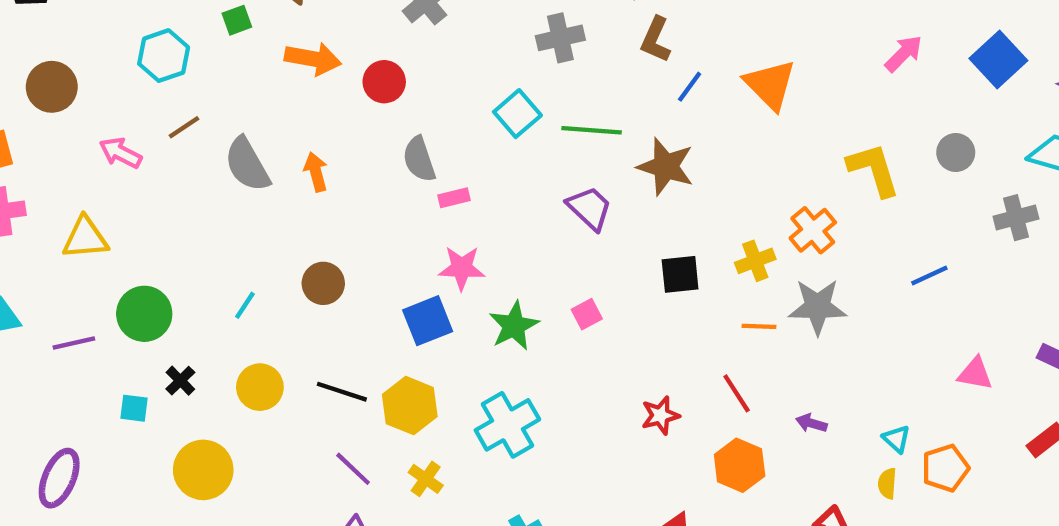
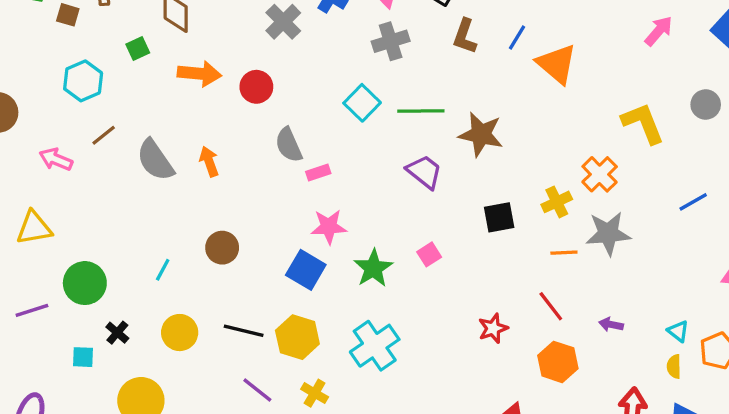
blue line: (690, 87) -> (517, 38), moved
blue square: (428, 321) -> (306, 270), turned -33

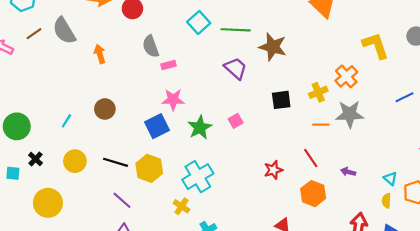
gray semicircle: (155, 160) -> (64, 31), moved
blue square: (306, 270) -> (157, 126), turned 30
yellow cross: (315, 393) -> (181, 206), moved

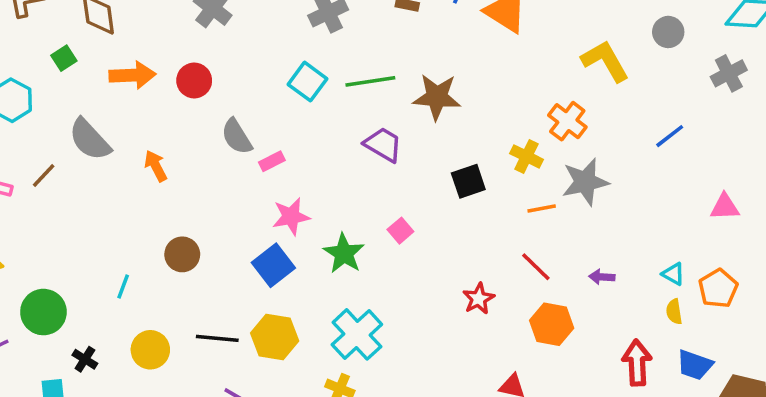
brown line: (34, 34) -> (44, 175), moved
yellow cross: (318, 92) -> (527, 156), turned -30

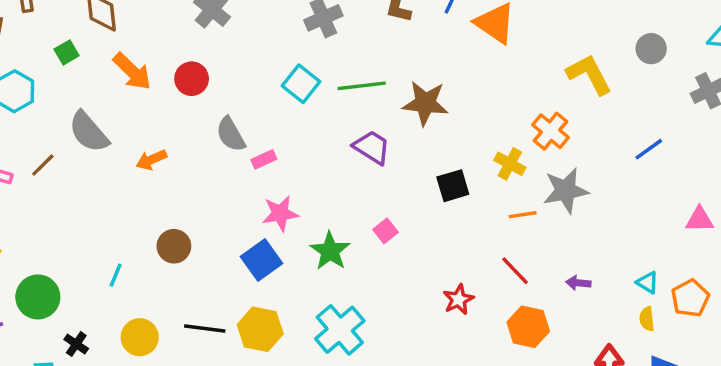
orange arrow: (132, 75) -> (132, 71), turned 45
orange arrow: (156, 166) -> (151, 160), turned -88

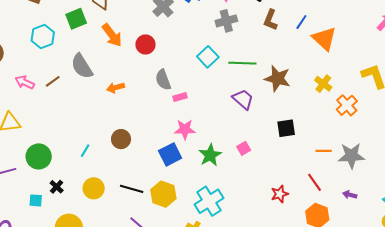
green square: (67, 52) -> (76, 19), size x1.5
yellow cross: (510, 164) -> (323, 84), moved
gray star: (566, 190) -> (351, 156), moved

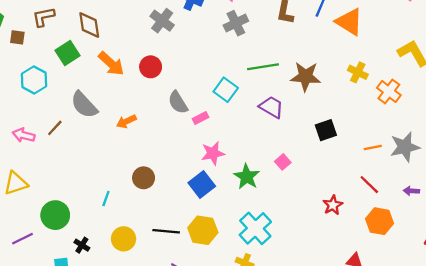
cyan square: (208, 57) -> (226, 90), moved

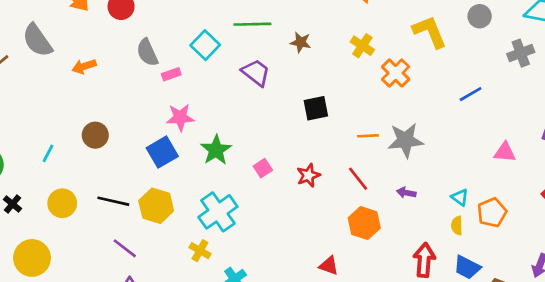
brown star: (306, 76) -> (301, 42), size x0.6
pink square: (283, 162) -> (263, 168), moved
red star: (333, 205) -> (308, 175), moved

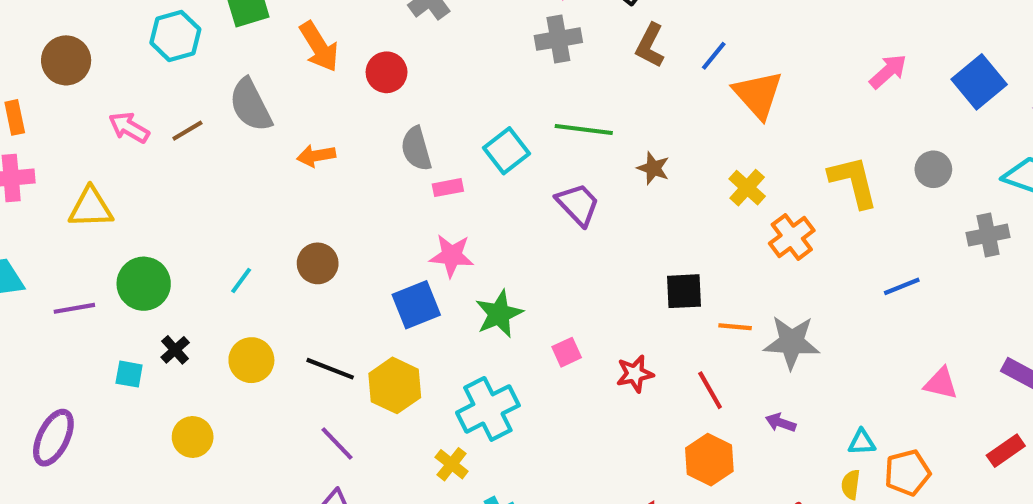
black square: (316, 108) -> (684, 291), moved
cyan triangle: (460, 197) -> (862, 442), turned -48
yellow circle: (32, 258) -> (193, 437), size x0.7

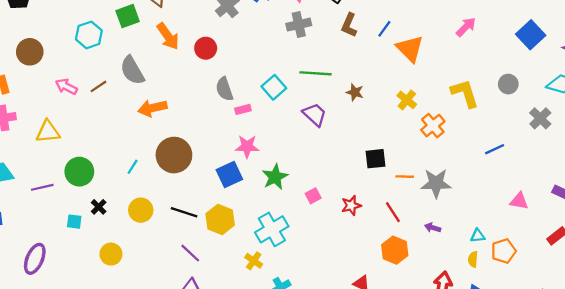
pink arrow: (888, 71) -> (466, 27), moved
orange arrow: (316, 156) -> (152, 108), moved, size x1.4
gray cross: (988, 235) -> (540, 118), turned -30
brown circle: (318, 263) -> (174, 155), size x1.6

